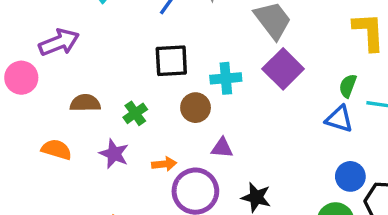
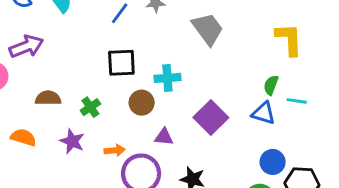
purple square: (283, 69) -> (211, 118), moved

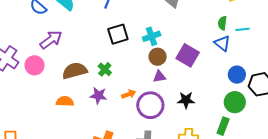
brown semicircle: (48, 98) -> (75, 71), size x1.4
brown circle: (142, 103) -> (158, 57), moved
blue triangle: (263, 113) -> (222, 43), turned 36

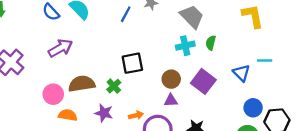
green semicircle: (222, 23) -> (211, 43), moved
black square: (118, 34) -> (132, 63), moved
cyan cross: (152, 36) -> (185, 46), moved
pink circle: (34, 65) -> (53, 94), moved

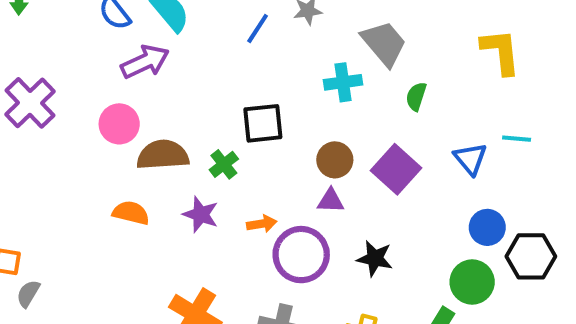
cyan cross: (185, 46) -> (343, 82), moved
purple arrow: (60, 48) -> (145, 62), moved
pink circle: (53, 94) -> (119, 124), moved

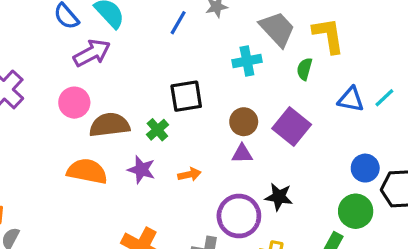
yellow L-shape: (501, 52) -> (328, 35), moved
cyan line: (517, 139) -> (384, 98), turned -45
blue triangle: (470, 159) -> (351, 99), moved, turned -36
orange semicircle: (131, 213) -> (87, 171), size x1.4
purple circle: (301, 255) -> (239, 216), moved

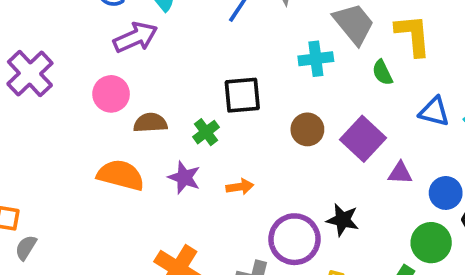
green semicircle: (304, 69) -> (382, 73), turned -45
brown semicircle: (109, 125) -> (150, 123), size x0.7
purple triangle: (242, 154) -> (400, 173), moved

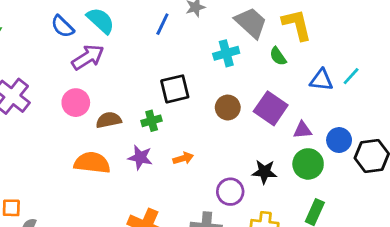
green cross: (206, 132) -> (152, 121), turned 30
purple circle: (294, 239) -> (230, 192), size x0.7
green circle: (431, 243) -> (308, 164), moved

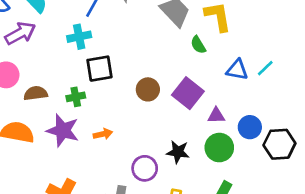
cyan cross: (226, 53) -> (79, 37), moved
purple star: (140, 157) -> (63, 130), size x1.4

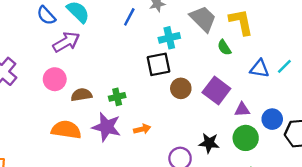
cyan cross: (79, 37) -> (169, 38), moved
black square: (99, 69) -> (158, 64), moved

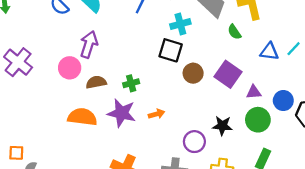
purple arrow: (66, 42) -> (89, 44), moved, turned -40
black square: (158, 64) -> (171, 50), turned 30

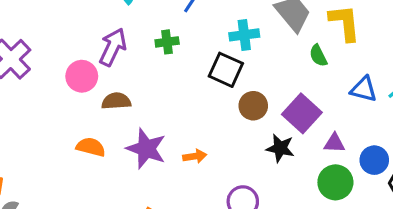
green cross: (131, 83) -> (167, 42), moved
orange semicircle: (82, 117) -> (91, 147), size x0.7
black star: (222, 126) -> (280, 148), moved

